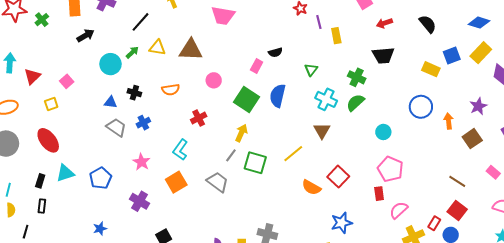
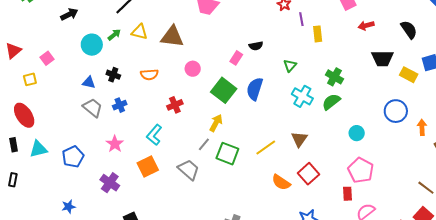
black trapezoid: (383, 55) -> (382, 58), moved
brown triangle: (322, 131) -> (299, 139), moved
black rectangle: (40, 181) -> (14, 145), moved, turned -32

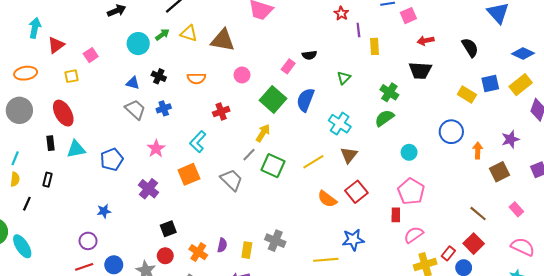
black trapezoid: (382, 58) -> (420, 70), moved
cyan cross: (302, 96) -> (340, 124), moved

